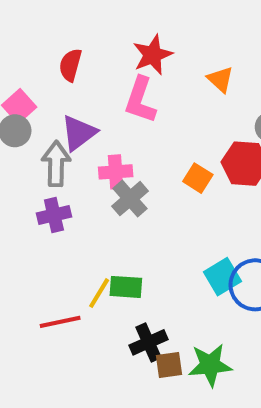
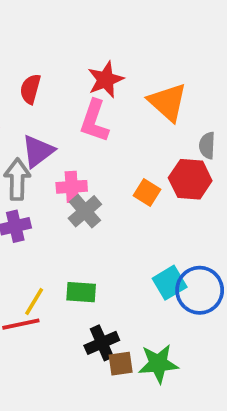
orange triangle: (220, 79) -> (168, 102), size x1.6
yellow line: (99, 293) -> (34, 302), moved

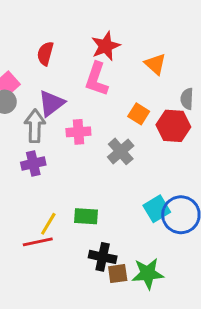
orange triangle: (168, 102) -> (155, 64), size x0.7
orange square: (147, 192) -> (139, 114), moved
gray cross: (85, 211) -> (121, 151), moved
black cross: (102, 343) -> (103, 257), turned 36

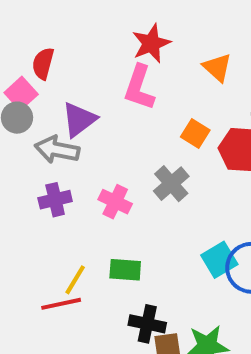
red semicircle: (45, 54) -> (43, 63), moved
gray arrow: (35, 126) -> (57, 150), turned -80
pink cross: (78, 132) -> (115, 202), moved, turned 30

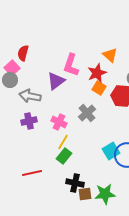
red star: (151, 43) -> (97, 73), moved
purple triangle: (79, 120) -> (56, 81), moved
green rectangle: (125, 270) -> (64, 156), turned -56
yellow line: (75, 280) -> (63, 142), moved

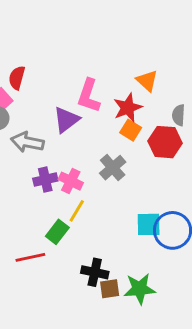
purple cross: (29, 121) -> (45, 180), moved
cyan square: (111, 151) -> (149, 224), turned 30
green rectangle: (64, 156) -> (57, 232), moved

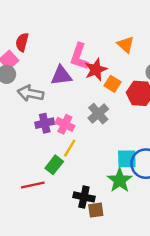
red star: (128, 108) -> (96, 70), moved
purple triangle: (66, 120) -> (61, 76), turned 30
green star: (140, 289) -> (120, 180), moved, turned -30

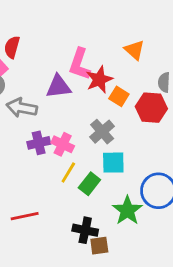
cyan square: (127, 159) -> (113, 163), moved
green rectangle: (54, 165) -> (89, 184), moved

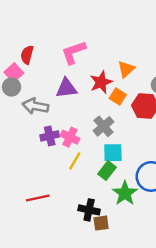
orange triangle: (134, 50) -> (126, 69), moved, turned 36
pink L-shape: (80, 64) -> (74, 52), moved, turned 52
green rectangle: (89, 184) -> (107, 171), moved

